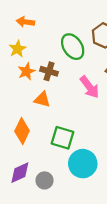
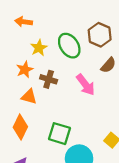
yellow star: (18, 49) -> (39, 48), moved
brown cross: (49, 71) -> (49, 79), moved
orange triangle: (42, 99) -> (29, 97), moved

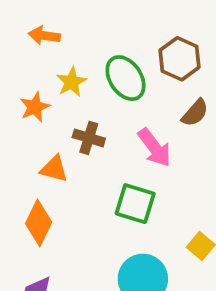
orange star: (25, 70) -> (35, 107), moved
green square: (59, 134) -> (135, 204), moved

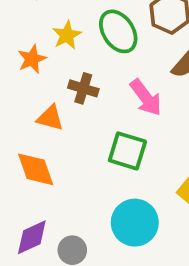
orange diamond: (39, 223) -> (36, 169), turned -45

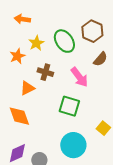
orange triangle: (50, 118) -> (27, 88), turned -42

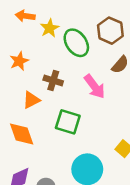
yellow star: (36, 43) -> (50, 28), moved
green square: (69, 106) -> (68, 122), moved

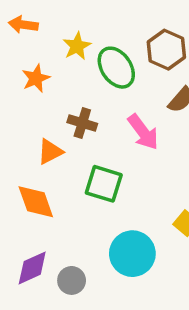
orange arrow: (25, 16) -> (23, 25), moved
orange star: (19, 61) -> (36, 78), moved

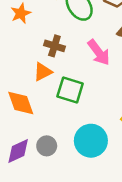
orange triangle: (50, 152) -> (43, 72), moved
gray circle: (72, 280) -> (47, 146), moved

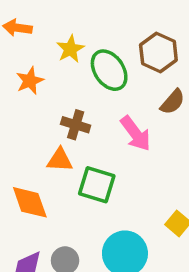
orange triangle: (43, 72) -> (60, 160), turned 30

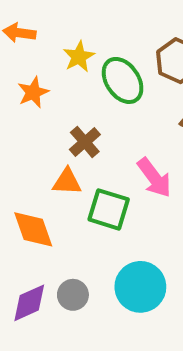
brown cross: (76, 125) -> (85, 142), turned 32
pink arrow: (136, 134) -> (154, 178), moved

